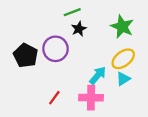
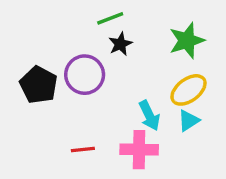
green star: (122, 27) -> (187, 41), turned 30
cyan arrow: (98, 75) -> (149, 115), turned 114
red line: (54, 98) -> (83, 150), turned 48

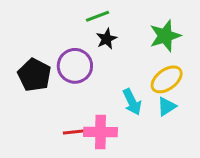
pink cross: (139, 150) -> (100, 132), moved

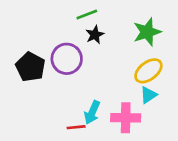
cyan arrow: (132, 102) -> (92, 112), moved, turned 50
red line: (73, 132) -> (76, 127), moved
pink cross: (100, 132) -> (126, 118), moved

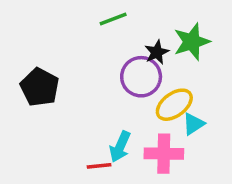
black star: (95, 35) -> (157, 52), moved
purple circle: (67, 59) -> (141, 77), moved
yellow ellipse: (148, 71) -> (174, 105), moved

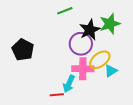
black star: (157, 52) -> (90, 30), size x1.5
pink cross: (164, 154) -> (83, 69), moved

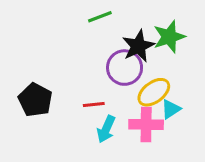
black pentagon: (23, 50) -> (35, 100), moved
pink cross: (83, 69) -> (146, 124), moved
red line: (57, 95) -> (94, 104), moved

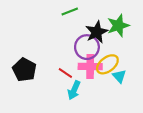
red line: (94, 104) -> (65, 73), turned 40
cyan triangle: (171, 109) -> (119, 76), turned -40
pink cross: (146, 124) -> (90, 66), moved

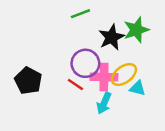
purple circle: (87, 47) -> (85, 63), moved
cyan triangle: (119, 76) -> (138, 88), turned -32
cyan arrow: (74, 90) -> (104, 103), moved

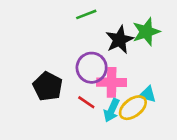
yellow ellipse: (124, 75) -> (133, 108), moved
black pentagon: (28, 81) -> (48, 86), moved
red line: (75, 84) -> (86, 102), moved

